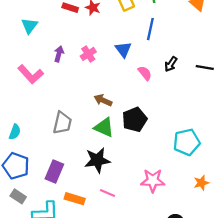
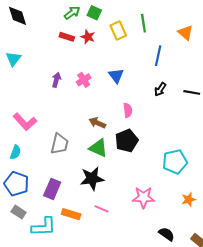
cyan triangle: (29, 26) -> (13, 59), moved
blue line: (150, 29) -> (158, 56), moved
pink semicircle: (145, 73) -> (128, 110), moved, turned 32
pink L-shape: (31, 74) -> (25, 122), moved

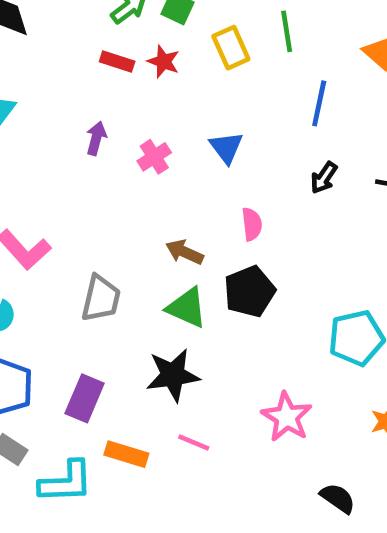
purple arrow: (56, 80) -> (96, 138), moved
pink star: (143, 197) -> (287, 417), turned 30

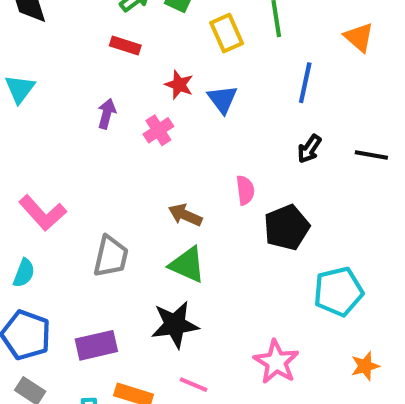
red star: (164, 62) -> (179, 85), moved
blue triangle: (226, 147) -> (222, 99), moved
black pentagon: (249, 292) -> (287, 227), moved
purple rectangle: (85, 398) -> (96, 345), turned 54

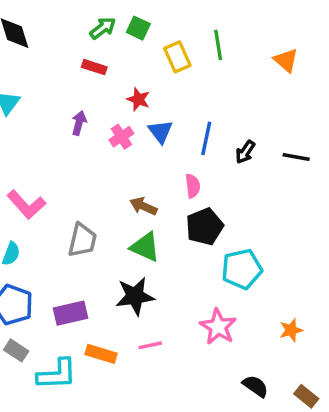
blue line: (305, 83) -> (206, 138), moved
blue triangle: (222, 99) -> (160, 132), moved
black pentagon: (287, 227) -> (205, 227), moved
cyan pentagon: (338, 292) -> (242, 269), moved
pink line: (194, 385) -> (150, 345), turned -35

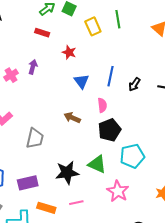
blue triangle: (160, 132) -> (82, 81), moved
pink cross: (121, 137) -> (11, 75), moved
green triangle: (145, 247) -> (97, 164), moved

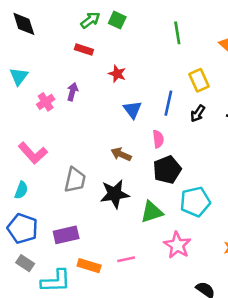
yellow rectangle: (93, 26) -> (199, 80), moved
green triangle: (97, 164) -> (152, 212), turned -42
black star: (67, 173) -> (115, 194), moved

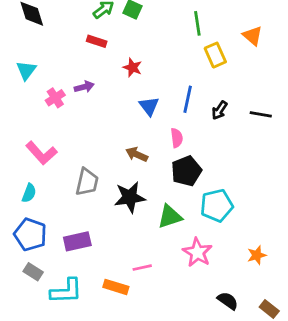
yellow rectangle: (199, 80) -> (215, 55), moved
purple arrow: (72, 92) -> (84, 87), turned 60
orange rectangle: (89, 266) -> (116, 287), moved

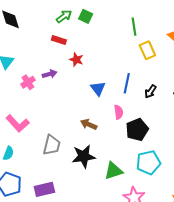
red star: (133, 67) -> (76, 60), moved
black pentagon: (186, 171) -> (137, 130), moved

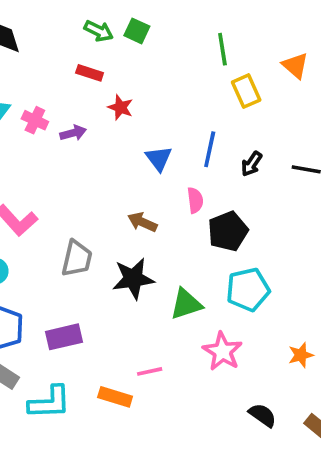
green arrow: (64, 16) -> (99, 31), turned 63
pink cross: (28, 82) -> (35, 120), moved, turned -32

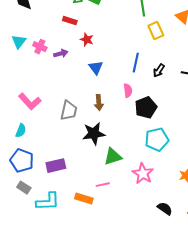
blue triangle: (159, 158) -> (96, 68), moved
brown arrow: (142, 222) -> (99, 103), turned -119
gray trapezoid: (77, 259) -> (69, 111), moved
green triangle: (186, 304) -> (113, 157), moved

